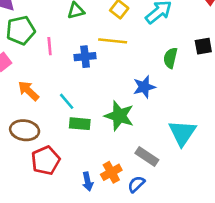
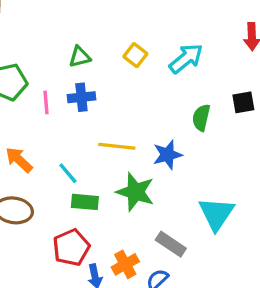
yellow line: (113, 41) -> (117, 146), moved
blue cross: (85, 57) -> (81, 97), moved
red pentagon: (46, 160) -> (71, 248), moved

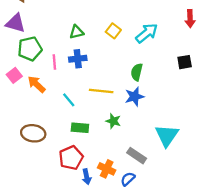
green semicircle: (201, 118) -> (137, 72), moved
orange arrow: (19, 160) -> (37, 84), moved
cyan line: (68, 173) -> (69, 100), moved
green star: (135, 192) -> (113, 121), size x0.6
orange cross: (125, 264) -> (107, 169), turned -36

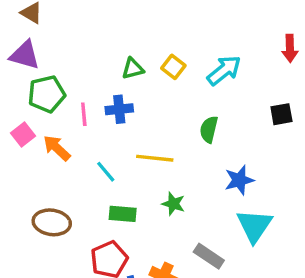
green triangle: (77, 32) -> (133, 69), moved
blue star: (134, 97) -> (239, 180), moved

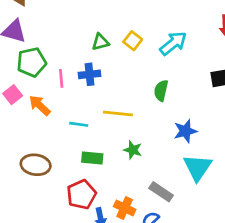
cyan line: (106, 172) -> (79, 124), turned -42

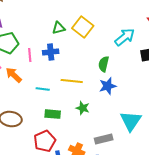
yellow square: (133, 41) -> (83, 27), size x1.5
cyan arrow: (173, 43) -> (125, 37), moved
blue star: (185, 131) -> (108, 86), moved
gray rectangle: (161, 192) -> (104, 139), turned -48

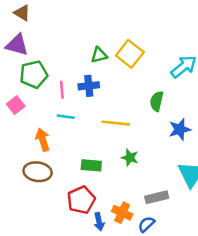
orange arrow: (14, 75) -> (43, 140), moved, turned 30
blue star: (108, 86) -> (180, 129), moved
cyan line: (43, 89) -> (66, 117), moved

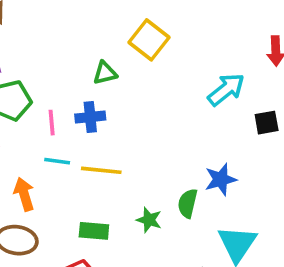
yellow square: (130, 54) -> (149, 40), moved
green semicircle: (157, 101) -> (188, 203), moved
yellow line: (116, 123) -> (101, 170), moved

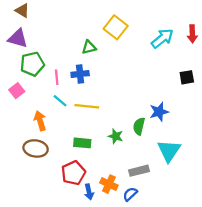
cyan arrow: (226, 89) -> (162, 38), moved
cyan line: (57, 161) -> (60, 101), turned 32

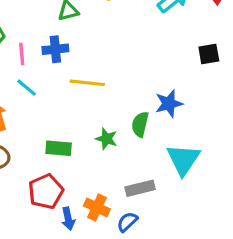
yellow line: (87, 106) -> (87, 83), moved

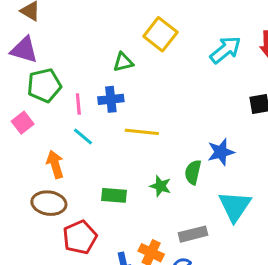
red pentagon: (46, 191) -> (80, 237), moved

